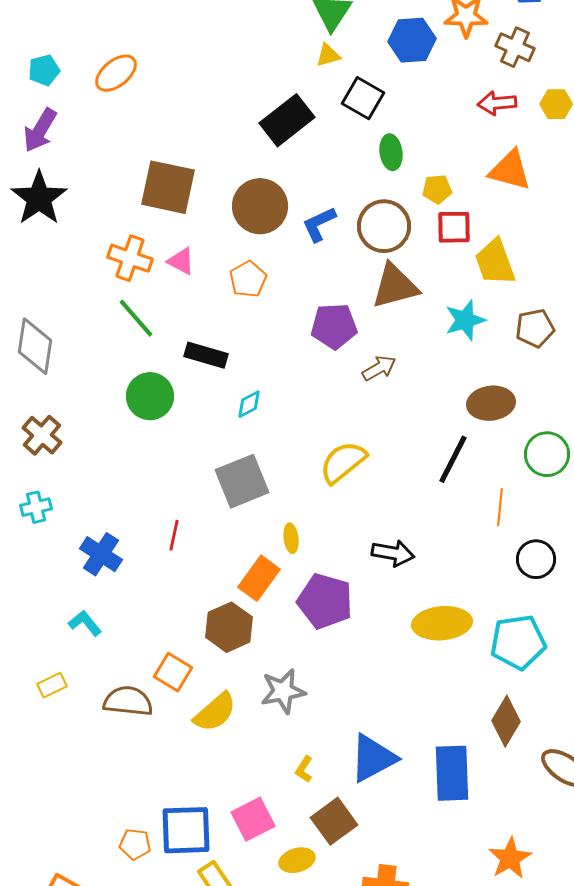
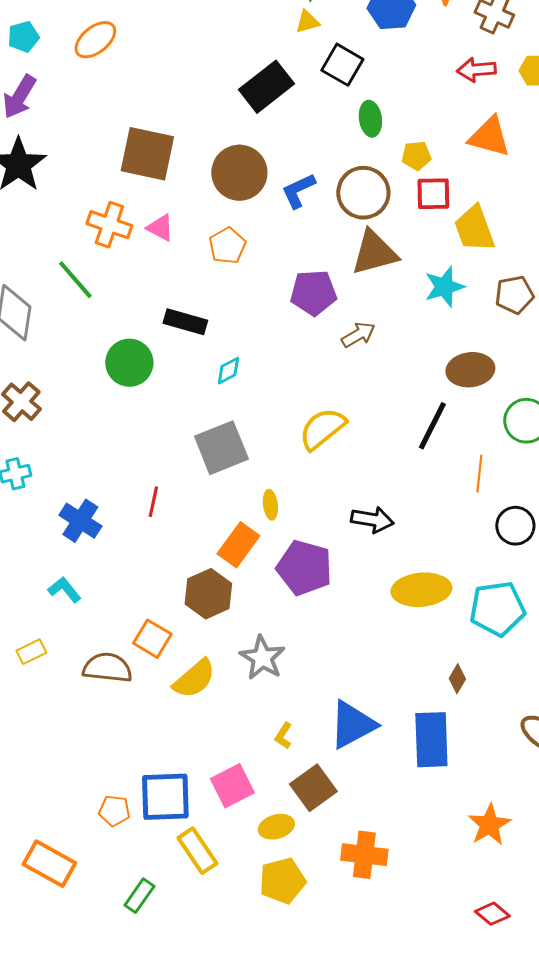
green line: (136, 318) -> (75, 280), moved
gray star: (283, 691) -> (262, 658), turned -30
brown diamond: (506, 721) -> (457, 679), moved, size x0.6

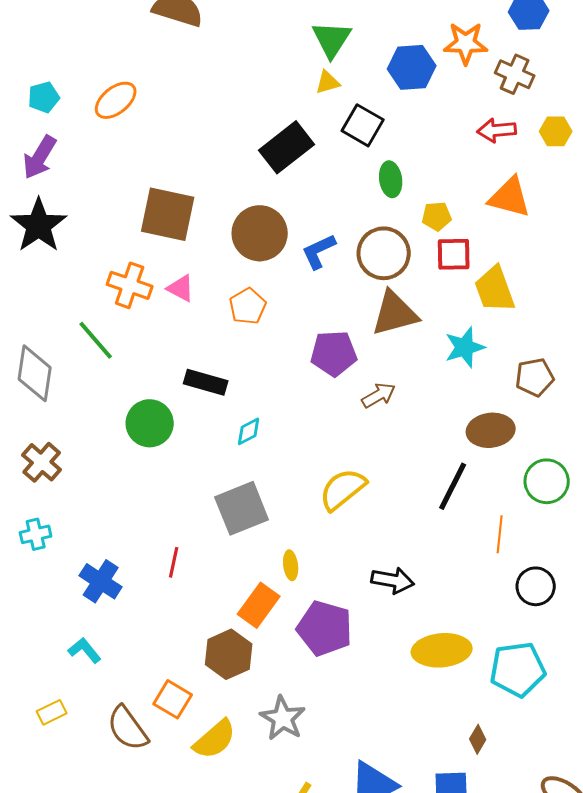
brown pentagon: (514, 295) -> (535, 377), moved
brown semicircle: (107, 668) -> (128, 728), turned -132

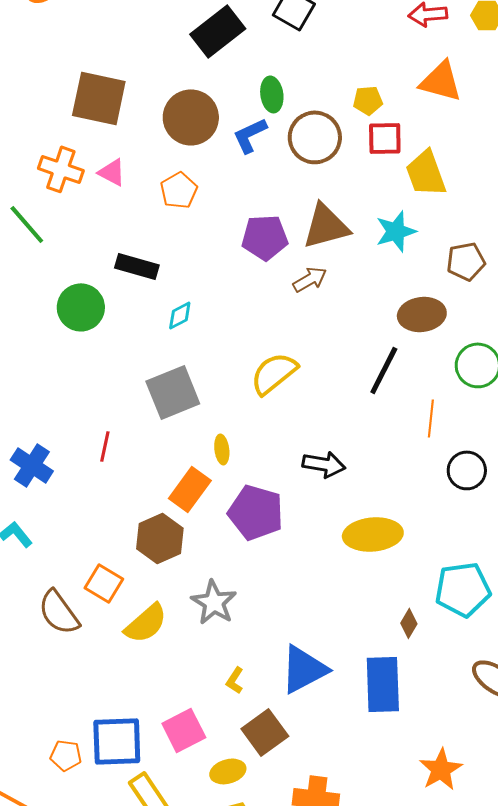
green ellipse: (391, 179) -> (272, 94), moved
brown triangle: (395, 313) -> (326, 226), moved
cyan pentagon: (518, 669) -> (463, 589), moved

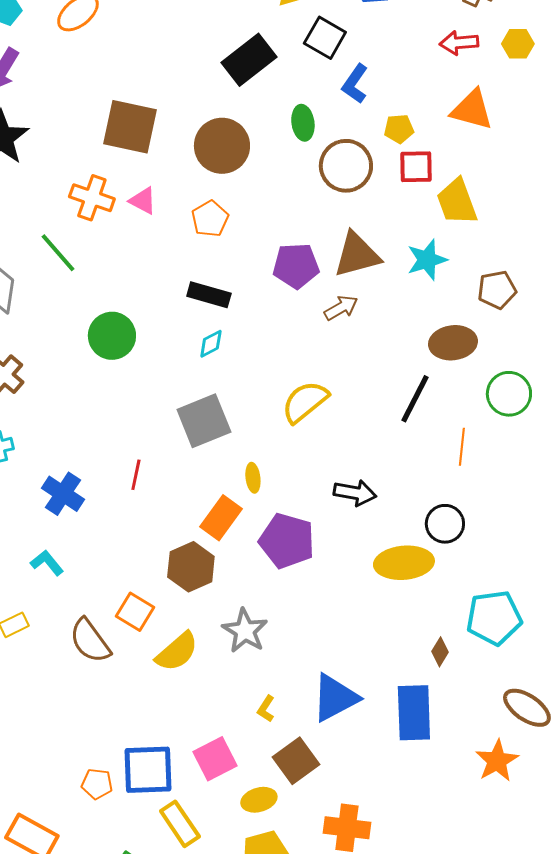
blue L-shape: (250, 135) -> (355, 84), moved, turned -30
black rectangle: (137, 266) -> (209, 295), moved
black circle: (467, 470) -> (445, 524), moved
orange star: (441, 769) -> (497, 761), moved

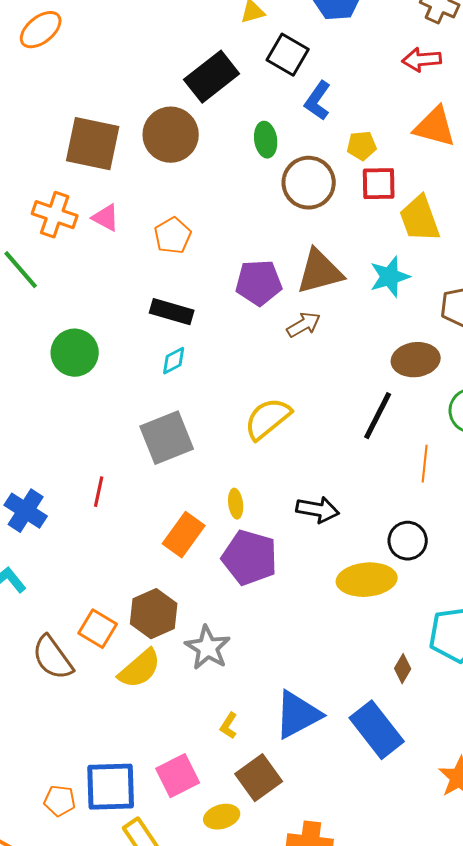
brown circle: (222, 146) -> (171, 135), moved
yellow ellipse: (253, 478) -> (236, 504), moved
brown hexagon: (191, 567) -> (154, 614), moved
blue rectangle: (414, 713) -> (377, 730), turned -36

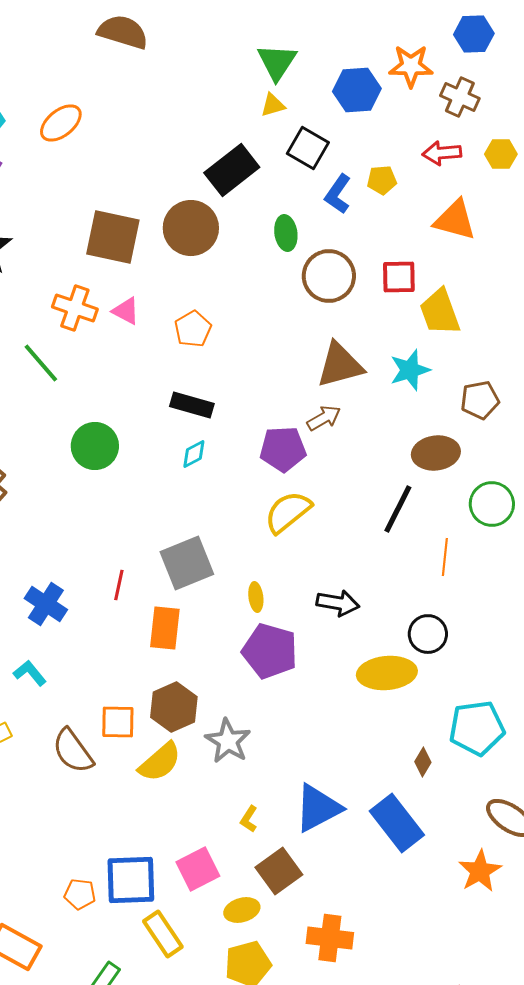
yellow pentagon: (362, 146) -> (382, 180), moved
purple pentagon: (259, 283) -> (283, 449), moved
gray square: (167, 438) -> (187, 563), moved
orange rectangle: (184, 535) -> (165, 628), moved, turned -30
orange square: (98, 629) -> (118, 722), turned -30

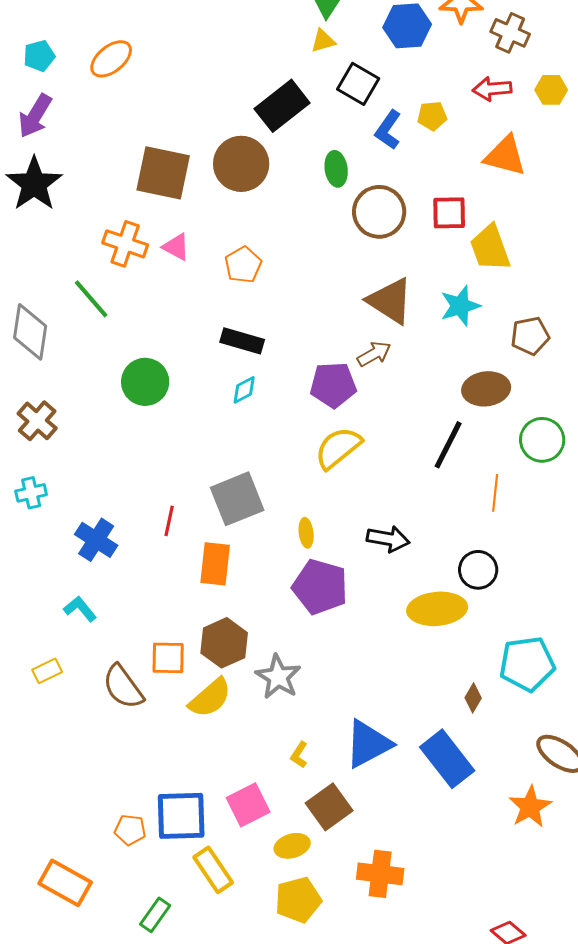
brown triangle: (340, 365) -> (390, 301), turned 48

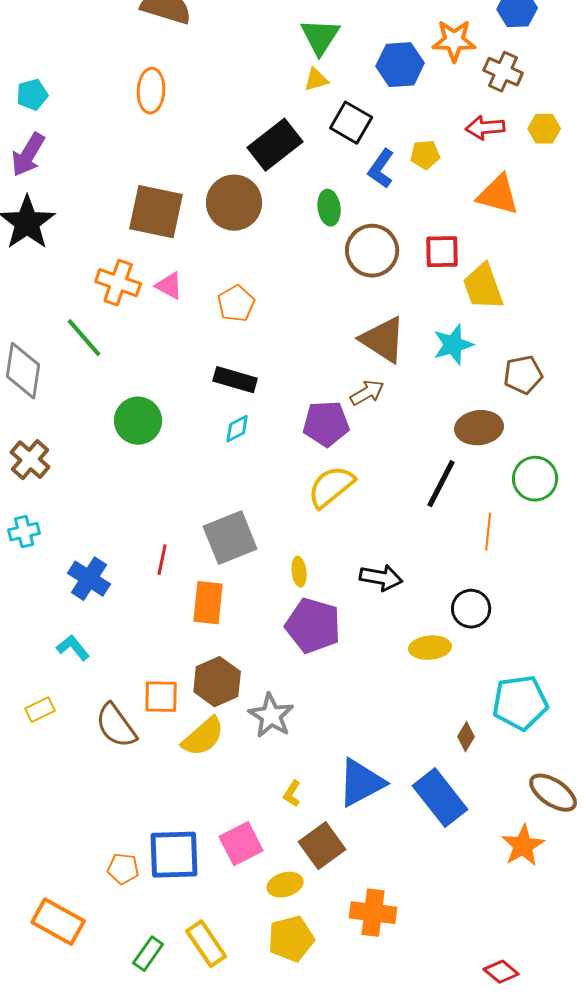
orange ellipse: (111, 59) -> (151, 91), moved, turned -48
yellow ellipse: (437, 609) -> (430, 648), size x0.7
yellow rectangle: (213, 870) -> (206, 944), moved

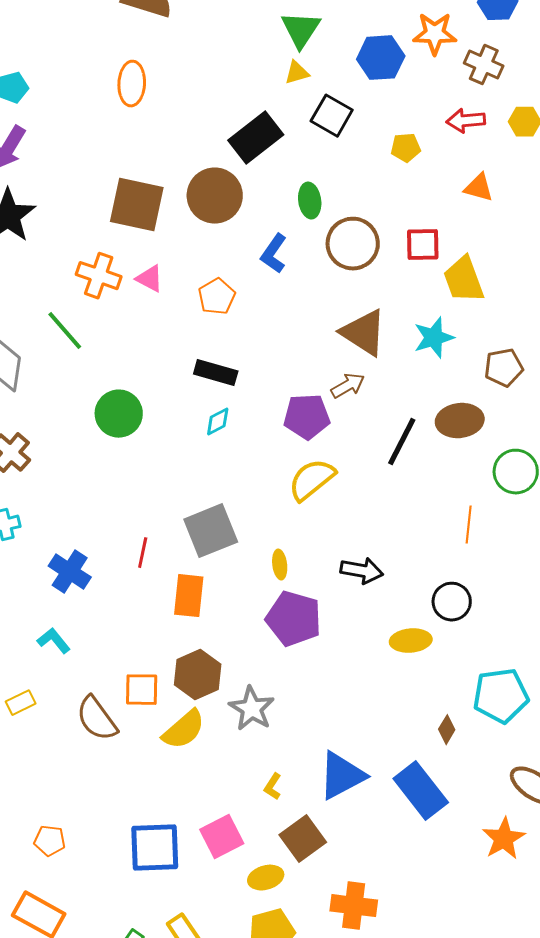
blue L-shape: (381, 169) -> (274, 254), moved
orange triangle: (498, 195) -> (479, 188), size x0.7
black line: (441, 484) -> (402, 442), moved
orange pentagon: (123, 869) -> (50, 841), moved

